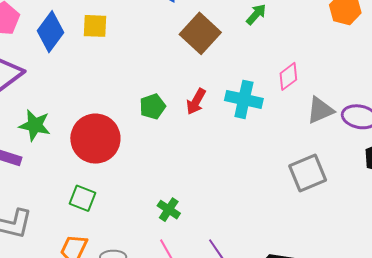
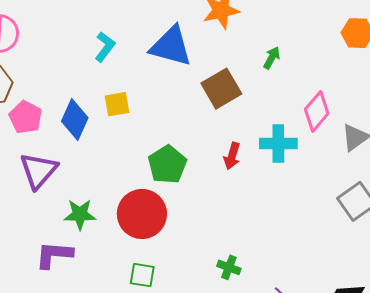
brown square: (200, 33) -> (221, 89), turned 30
pink diamond: (288, 76) -> (317, 111), size x1.4
green pentagon: (153, 106) -> (167, 165), moved, size x1.5

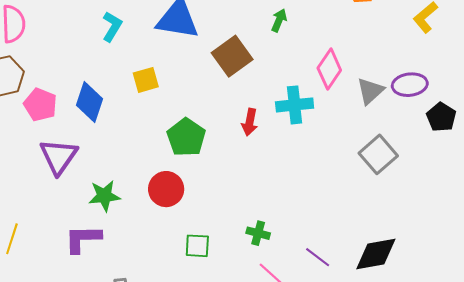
yellow square: (117, 104) -> (146, 80), moved
red circle: (142, 214) -> (166, 189), size x0.7
green square: (142, 275) -> (197, 246), moved

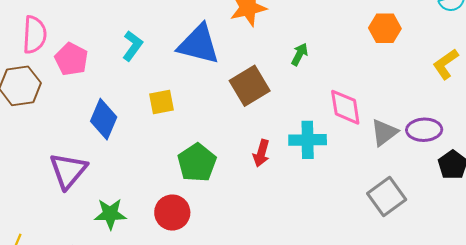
pink diamond: (329, 69) -> (345, 107), turned -48
pink pentagon: (40, 105) -> (71, 59), moved

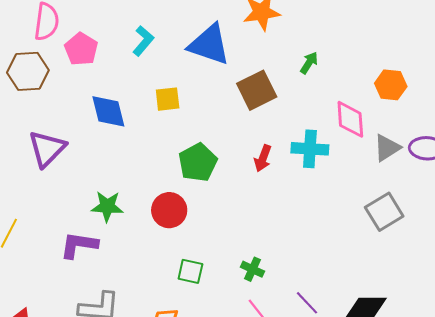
orange hexagon: (385, 28) -> (391, 85), moved
blue diamond: (104, 119) -> (108, 111), turned -42
purple triangle: (68, 171) -> (47, 149), moved

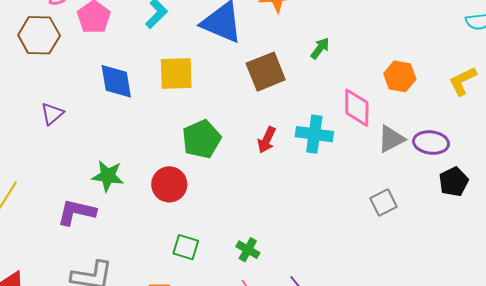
yellow square: (168, 99) -> (176, 74), size x1.4
purple triangle: (47, 149) -> (52, 114), size x0.6
gray square: (384, 212) -> (384, 203), size x0.7

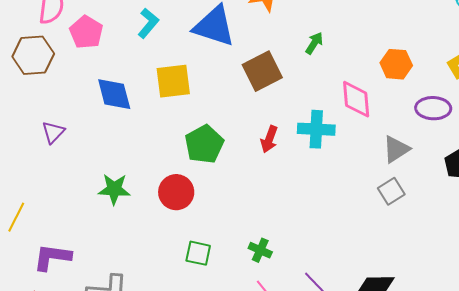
gray triangle: (391, 139) -> (396, 149), moved
purple ellipse: (431, 143) -> (433, 108), moved
purple L-shape: (76, 212) -> (52, 257), moved

